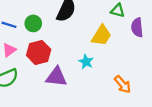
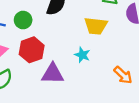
yellow trapezoid: (101, 36) -> (96, 26), turned 70

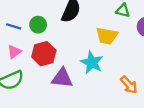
cyan star: (82, 55) -> (92, 62), size x1.5

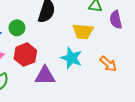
orange arrow: (129, 85) -> (108, 64), moved

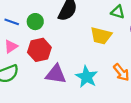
cyan star: (71, 58) -> (87, 77), moved

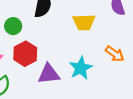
cyan star: (87, 77) -> (81, 68), turned 30

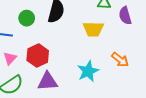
green circle: (13, 26) -> (27, 18), moved
purple triangle: (49, 74) -> (48, 81), moved

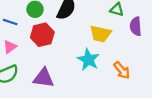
red hexagon: (38, 55) -> (42, 35), moved
cyan star: (88, 71) -> (88, 60), moved, turned -30

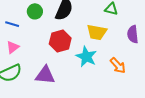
purple semicircle: (136, 26) -> (133, 34), moved
red hexagon: (42, 35) -> (60, 41), moved

